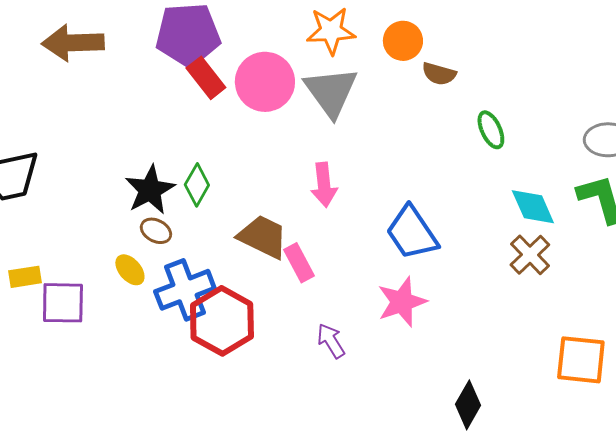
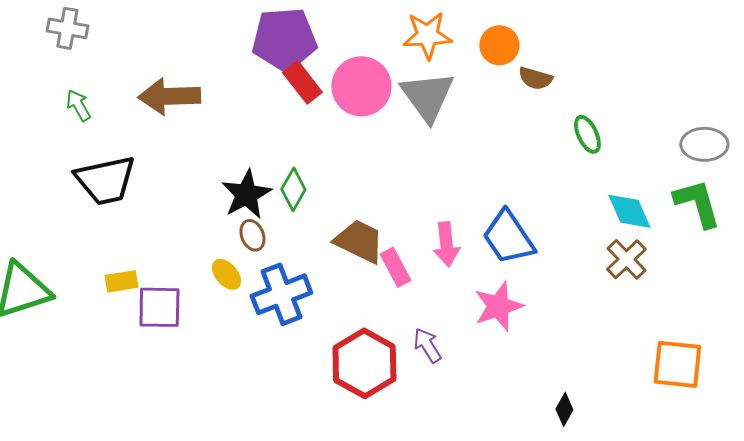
brown arrow: (73, 43) -> (169, 96), moved
pink arrow: (324, 185) -> (446, 244), moved
brown ellipse: (156, 231) -> (252, 235), turned 40
red hexagon: (222, 321) -> (364, 363), moved
black diamond: (468, 405) -> (564, 409), size x0.7

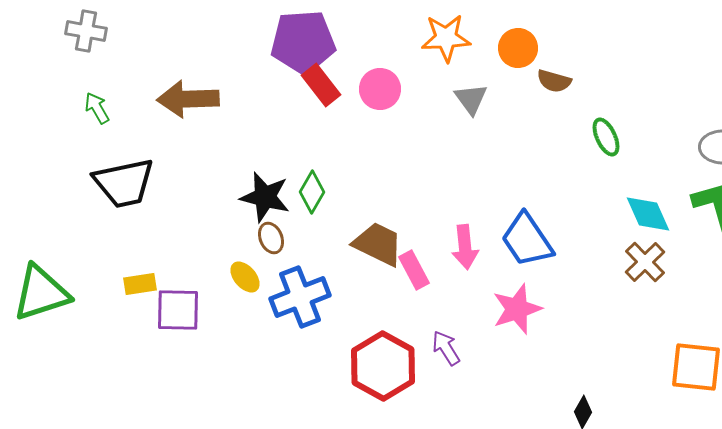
pink circle: (361, 86) -> (380, 89), size x0.7
gray triangle: (427, 96) -> (471, 99), moved, size x0.6
black star: (246, 194) -> (265, 197), turned -30

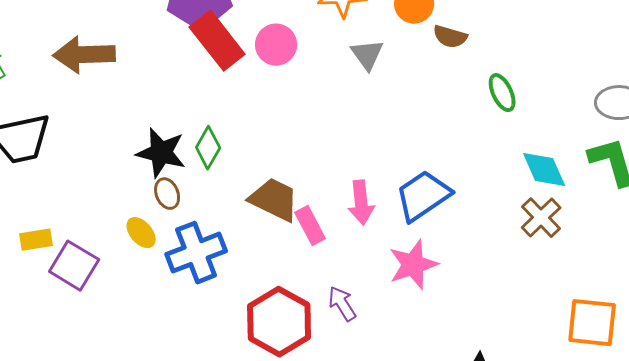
red rectangle: (321, 85) -> (217, 41), size x1.4
blue trapezoid: (527, 240) -> (423, 196), turned 90
purple square: (178, 310) -> (74, 266), turned 30

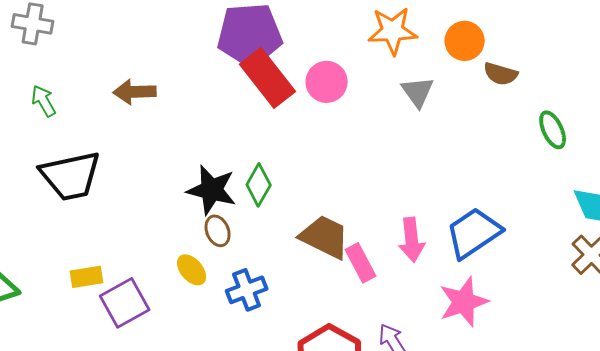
brown arrow: (84, 55) -> (135, 92), size x0.7
blue cross: (196, 253) -> (247, 290), size x0.7
purple square: (74, 266) -> (125, 303), turned 30

